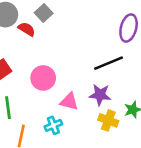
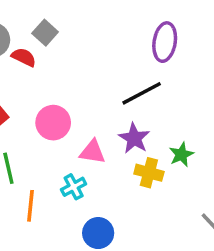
purple star: (100, 95) -> (134, 138), turned 30

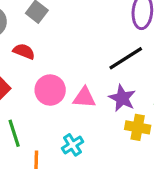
red semicircle: (24, 57) -> (24, 51), moved
pink triangle: (92, 152) -> (84, 98), moved

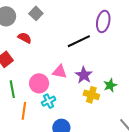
black line: (126, 58) -> (79, 41), moved
pink circle: (50, 90) -> (39, 83), moved

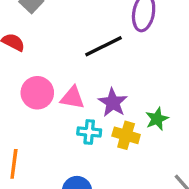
pink circle: (39, 83) -> (37, 93), moved
cyan cross: (49, 101) -> (89, 132), moved, turned 32

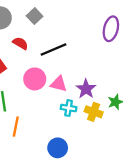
black line: (103, 46) -> (53, 50), moved

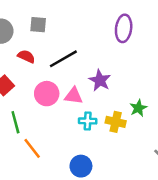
gray square: (35, 16) -> (38, 25), turned -35
purple star: (86, 89) -> (100, 80), moved
orange line: (16, 127) -> (32, 148), turned -42

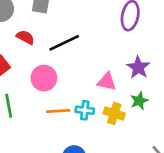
purple star: (100, 80) -> (138, 67), moved
pink triangle: (74, 96) -> (107, 82), moved
orange line: (32, 148) -> (58, 111), moved, turned -60

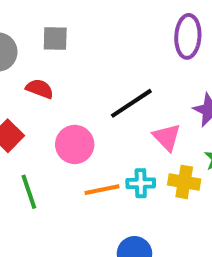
black line: (64, 43) -> (131, 103), moved
pink triangle: (107, 82) -> (167, 137), turned 42

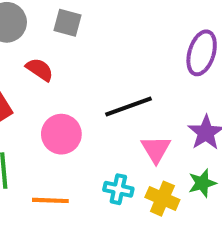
orange line: (102, 190) -> (50, 200), moved

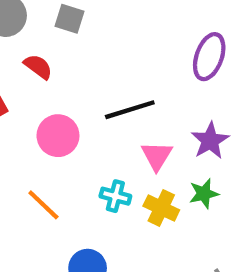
orange line: (50, 200) -> (43, 205), turned 39

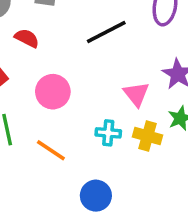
black line: (130, 110) -> (106, 32), moved

